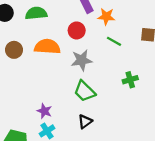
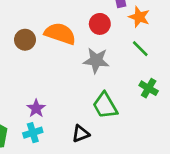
brown circle: (14, 50) -> (25, 40), moved
green cross: (130, 80) -> (149, 88), moved, turned 32
green trapezoid: (85, 91) -> (105, 106), moved

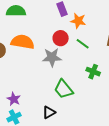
red circle: (100, 24) -> (61, 38), moved

